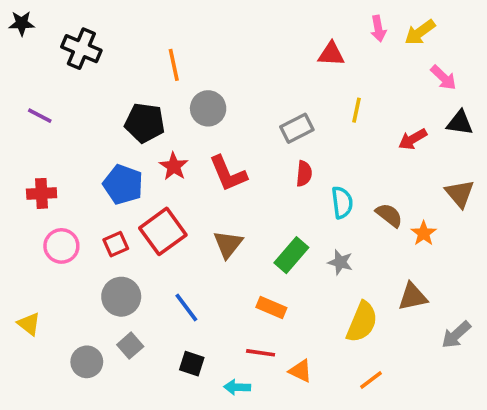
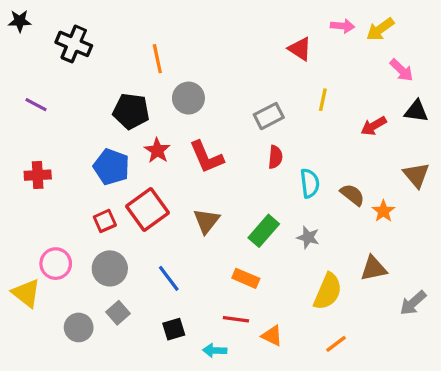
pink arrow: (378, 29) -> (342, 26), turned -75
red triangle: (331, 54) -> (300, 49), turned 30
pink circle: (61, 246) -> (56, 264), moved
yellow triangle: (29, 324) -> (26, 293), size x1.4
black square: (192, 364) -> (174, 329), turned -35

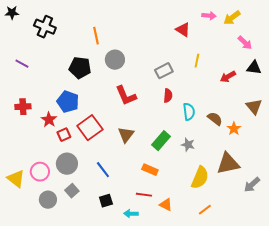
red star: (157, 150) -> (49, 120), moved
pink circle: (56, 264) -> (40, 172), moved
brown triangle: (374, 268) -> (228, 164), size x1.4

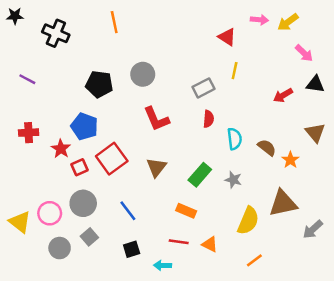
orange line: (96, 36) -> (114, 22), moved
yellow line: (197, 61) -> (235, 71), moved
orange triangle: (166, 205) -> (210, 244), moved

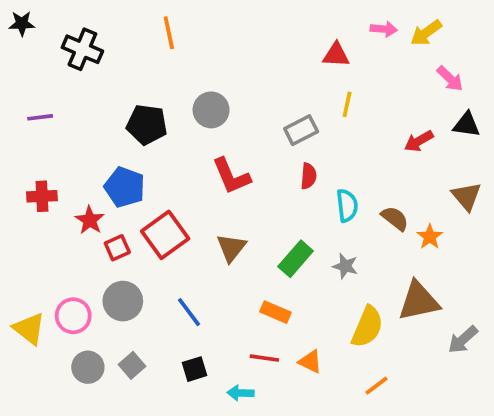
red triangle: (227, 37) -> (336, 55), turned -30
purple line: (27, 79) -> (40, 117), turned -35
gray square: (89, 237) -> (132, 365), moved

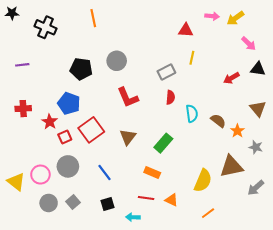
gray star: (345, 266) -> (256, 147), moved

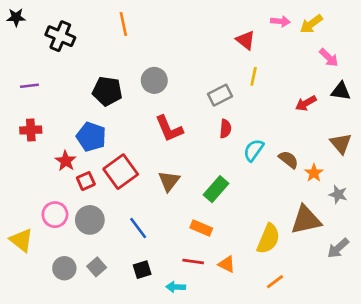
red triangle: (186, 30) -> (246, 40), turned 35
red cross: (23, 109) -> (31, 130), moved
cyan semicircle: (192, 114) -> (254, 150), turned -138
pink circle: (40, 175) -> (55, 215), moved

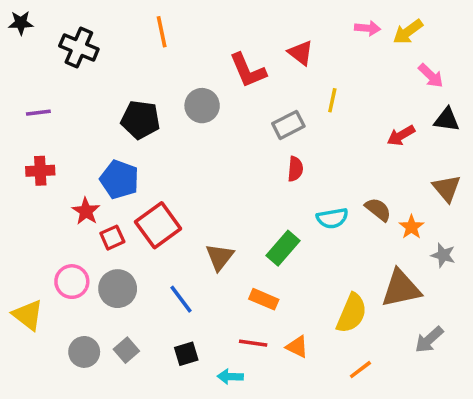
red triangle: (246, 40) -> (301, 53), moved
red L-shape: (169, 129) -> (248, 70), moved
cyan semicircle: (254, 150) -> (332, 218), moved, turned -135
brown triangle: (169, 181) -> (220, 257), moved
gray arrow: (338, 248) -> (429, 340), moved

